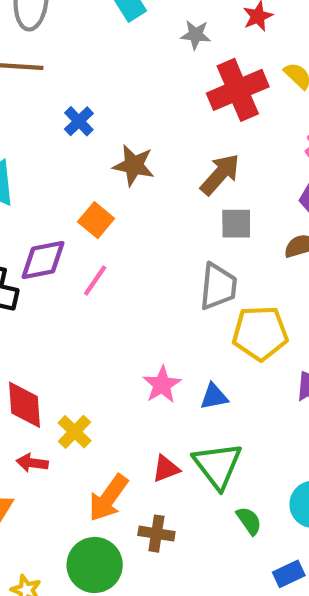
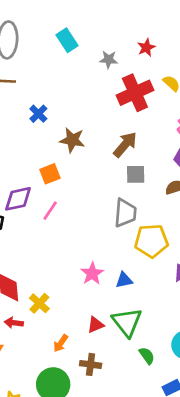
orange square: (96, 220) -> (50, 174), turned 30
orange arrow: (108, 498) -> (61, 343), size x0.6

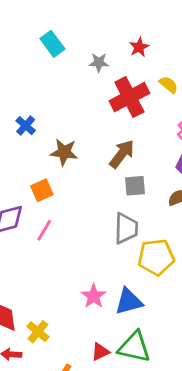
blue triangle: (124, 280) -> (129, 301), size x1.5
green triangle: (127, 322) -> (134, 347), turned -36

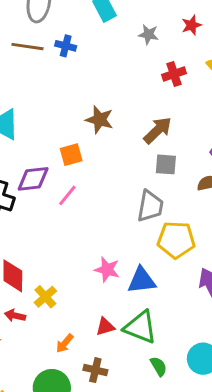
red cross: (129, 97) -> (174, 74), size x0.6
blue cross: (26, 126) -> (66, 46), moved, turned -36
pink star: (94, 296) -> (107, 270), turned -30

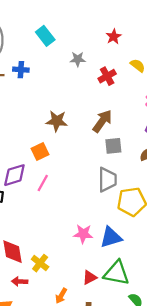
gray star: (148, 34) -> (78, 59), moved

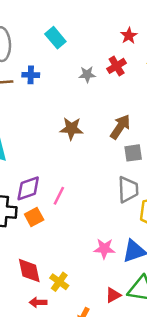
gray star: (78, 59) -> (87, 74), moved
red cross: (107, 76) -> (117, 66), moved
orange square: (40, 151) -> (34, 217), moved

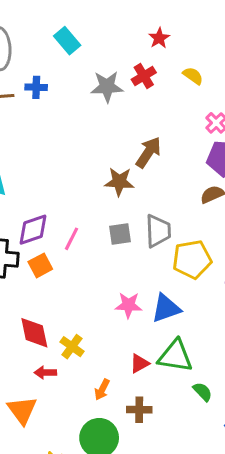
gray star: (87, 74) -> (107, 87), size x1.5
brown star: (71, 129) -> (119, 182), moved
gray square: (133, 153) -> (120, 234), moved

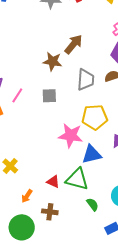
gray trapezoid: (158, 231) -> (86, 80), moved
pink star: (128, 305) -> (71, 136), moved, size x1.4
blue triangle: (166, 308) -> (92, 154), moved
red triangle: (139, 363) -> (53, 182), turned 48

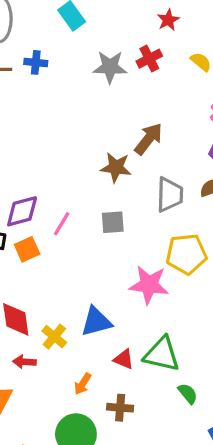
blue triangle: (92, 154) -> (96, 322), moved

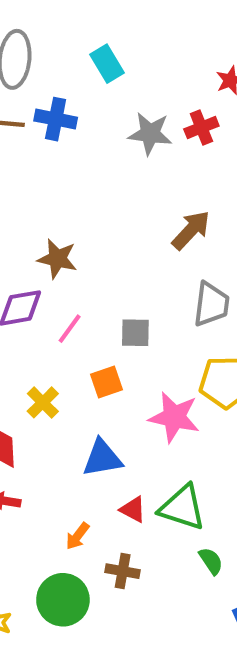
blue cross: (36, 62) -> (56, 119), size x1.4
brown star: (116, 167) -> (57, 259), moved
orange square: (27, 249) -> (106, 382), moved
yellow cross: (54, 337) -> (43, 402), moved

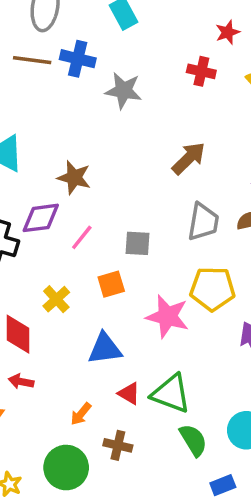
red cross: (201, 127) -> (201, 71), turned 32
gray star: (150, 134) -> (123, 91), moved
green semicircle: (211, 561) -> (193, 440), size x1.4

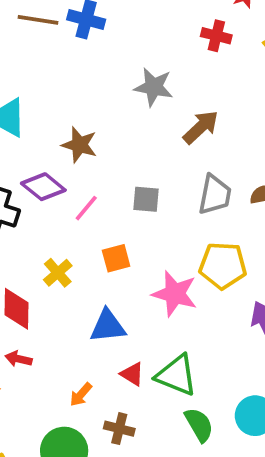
gray star: (123, 91) -> (154, 87), moved
purple diamond: (41, 218) -> (43, 187), turned 45
gray square: (138, 243) -> (146, 199), moved

